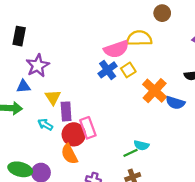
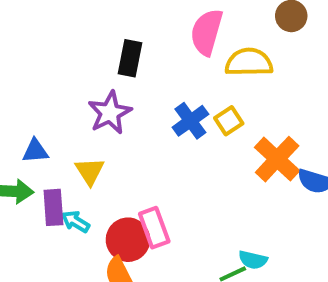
black rectangle: (19, 36) -> (130, 58), moved
pink semicircle: (116, 49) -> (207, 32), moved, turned 125
purple star: (38, 66) -> (110, 113), moved
purple rectangle: (66, 111) -> (53, 207), moved

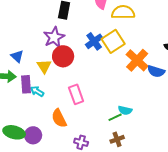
yellow square: (229, 121) -> (113, 41), size x1.6
blue triangle: (35, 151) -> (17, 56), turned 48
red circle: (128, 240) -> (63, 56), moved

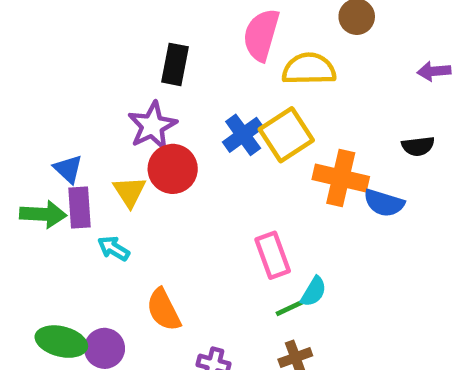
orange cross: (137, 60) -> (341, 178), turned -30
purple rectangle: (26, 84) -> (80, 208), moved
pink rectangle: (76, 94) -> (273, 255), moved
cyan semicircle: (125, 110) -> (314, 292), turned -72

